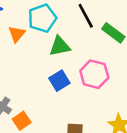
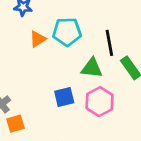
green triangle: (60, 46) -> (92, 68), moved

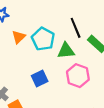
cyan pentagon: (67, 32) -> (43, 39), moved, turned -30
blue square: (64, 97) -> (40, 79), moved

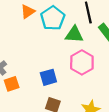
blue square: (40, 79) -> (48, 77), moved

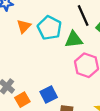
blue square: (48, 77) -> (49, 95), moved

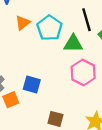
blue square: (49, 95) -> (32, 85), moved, turned 35

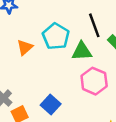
orange triangle: (23, 23) -> (25, 47), moved
blue square: (32, 85) -> (51, 104), moved, turned 30

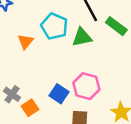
pink hexagon: (94, 81) -> (86, 86), moved

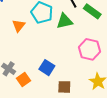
pink hexagon: (86, 86) -> (89, 49), moved

